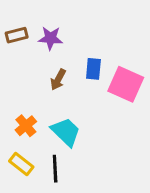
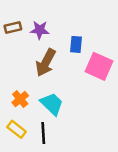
blue rectangle: (93, 69) -> (76, 44), moved
brown arrow: (58, 80) -> (46, 63), size x1.6

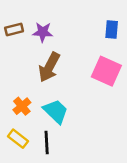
blue rectangle: (76, 44) -> (112, 29), moved

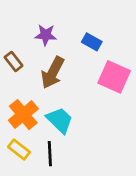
brown rectangle: (14, 29) -> (14, 61), moved, turned 66
blue rectangle: (112, 29) -> (92, 42), moved, turned -66
orange cross: (22, 106) -> (23, 115), size x1.5

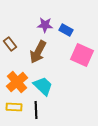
purple star: (46, 35) -> (45, 25), moved
yellow rectangle: (19, 149) -> (14, 107), turned -35

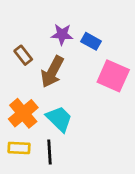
brown rectangle: (10, 44) -> (23, 55), moved

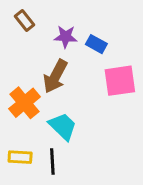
brown rectangle: (23, 55) -> (24, 21), moved
pink square: (113, 76) -> (120, 81), turned -32
orange cross: (23, 113) -> (24, 103), moved

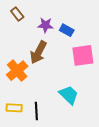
cyan trapezoid: (63, 126) -> (69, 95), moved

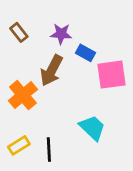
brown rectangle: (17, 14) -> (19, 32), moved
blue rectangle: (67, 30) -> (86, 53), moved
yellow rectangle: (14, 108) -> (19, 145), turned -35

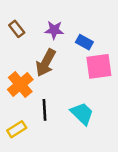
blue rectangle: (86, 53) -> (84, 42), moved
black line: (49, 149) -> (44, 110), moved

